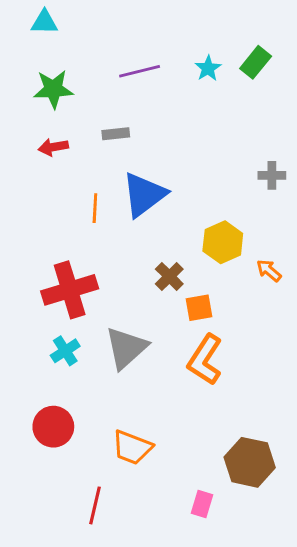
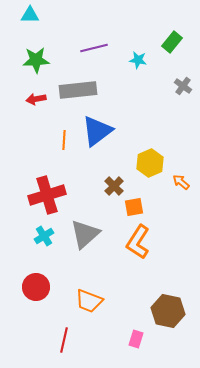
cyan star: (208, 68) -> (138, 60), moved, turned -30
gray rectangle: (116, 134) -> (78, 90), size x2.0
gray cross: (272, 175) -> (183, 86), moved, turned 36

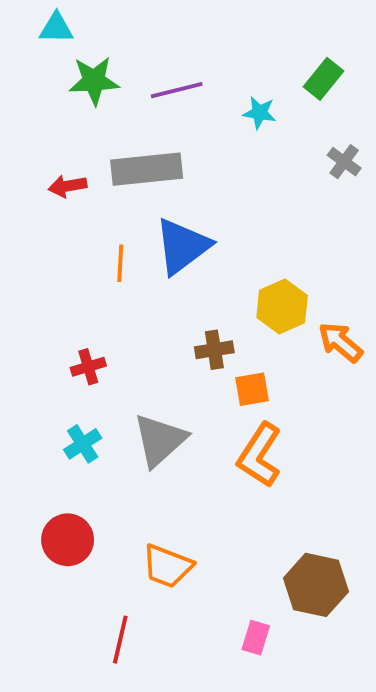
green star: (36, 60) -> (94, 81), moved
orange arrow: (181, 182) -> (340, 342), size x1.4
brown cross: (114, 186) -> (214, 350), turned 36
red cross: (47, 195) -> (88, 367), size x0.5

